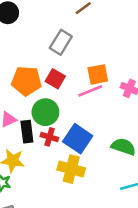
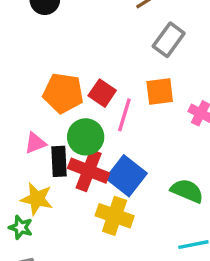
gray rectangle: (61, 42) -> (169, 40), moved
pink line: (90, 91) -> (124, 115), moved, turned -55
red cross: (49, 137) -> (89, 171), size x1.6

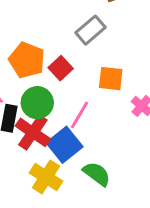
gray rectangle: (169, 40) -> (91, 30), moved
pink line: (124, 115) -> (79, 115), moved
green semicircle: (187, 191) -> (97, 174), moved

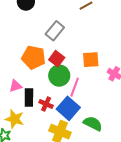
gray rectangle: (91, 30) -> (55, 31), moved
green circle: (37, 103) -> (59, 76), moved
red cross: (33, 132) -> (46, 104), size x0.6

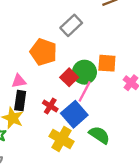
red square: (57, 59) -> (69, 77), moved
green circle: (59, 76) -> (84, 72), moved
black rectangle: (29, 98) -> (20, 101), moved

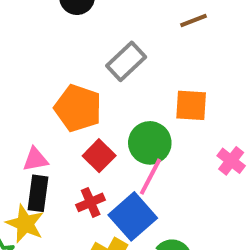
orange square: (107, 63) -> (191, 105), moved
red square: (69, 77) -> (99, 156), moved
red cross: (50, 106) -> (91, 202), turned 35

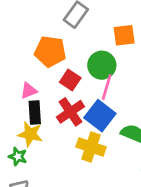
red cross: (91, 202) -> (70, 112), size x1.5

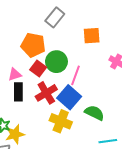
green circle: (102, 65) -> (56, 62), moved
red square: (70, 80) -> (38, 68), moved
yellow star: (30, 134) -> (15, 134), moved, turned -30

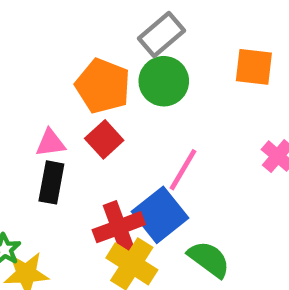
orange square: (92, 36) -> (254, 67), moved
green circle: (56, 62) -> (164, 81), moved
red cross: (46, 93) -> (119, 227), moved

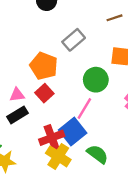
green circle: (164, 81) -> (96, 80), moved
black rectangle: (51, 182) -> (17, 115), turned 48

